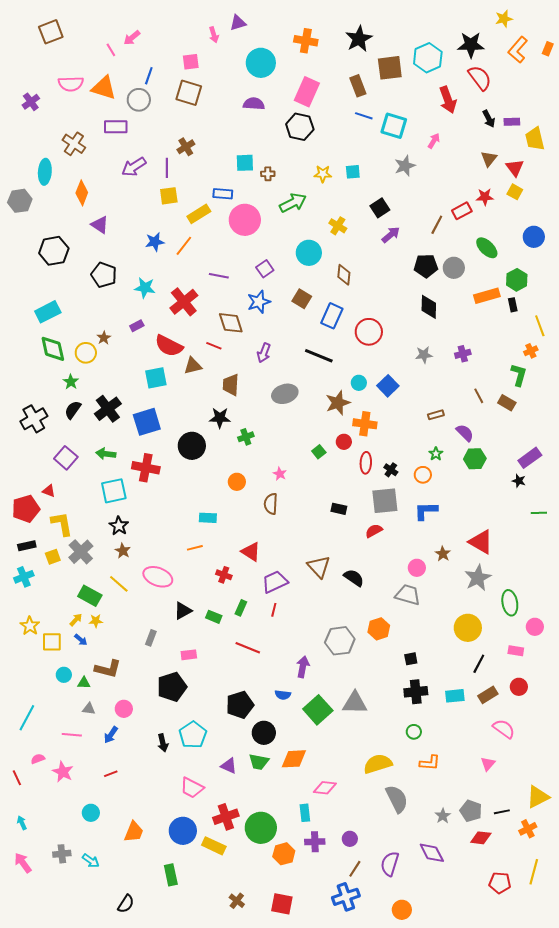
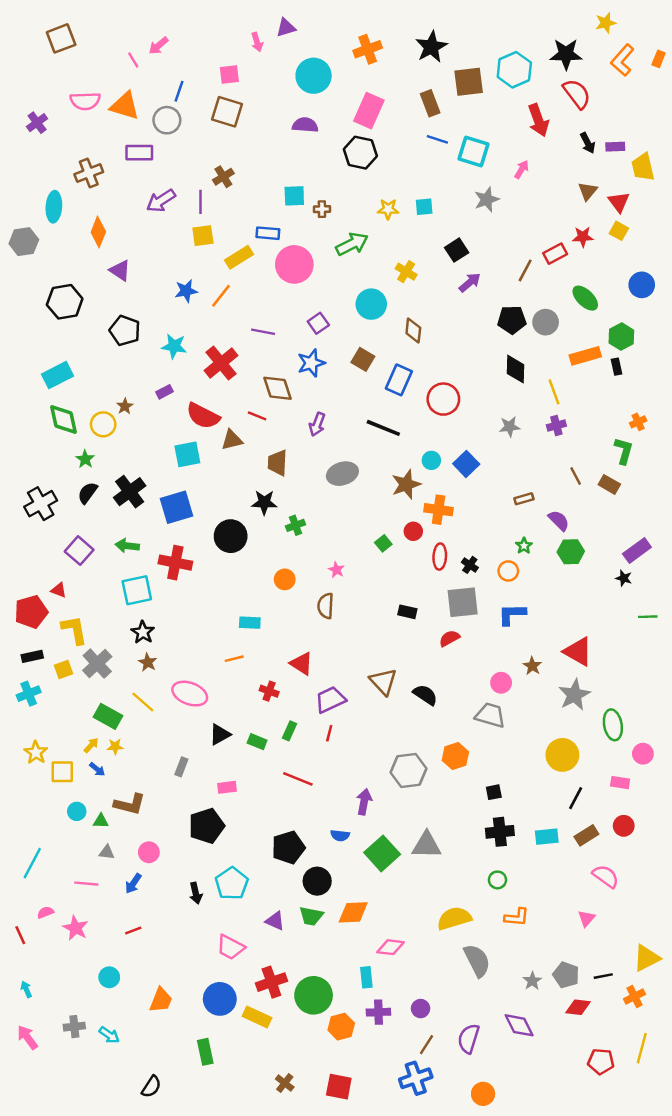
orange cross: (306, 41) -> (368, 49), turned -30
brown cross: (74, 144) -> (89, 173), turned 35
yellow line: (540, 326) -> (554, 392), moved

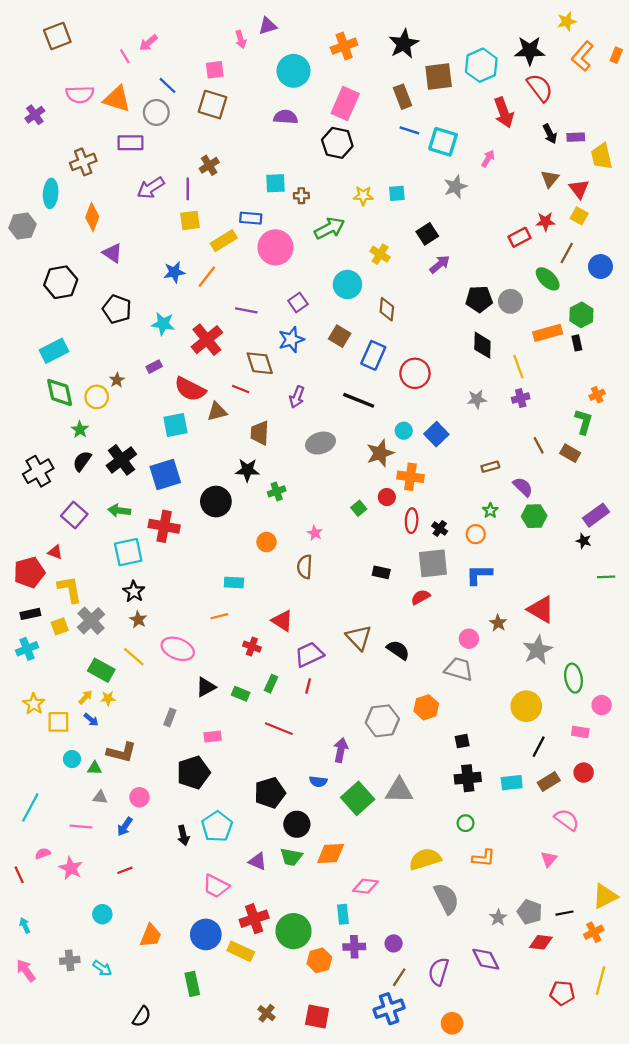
blue line: (179, 91) -> (168, 85), turned -66
brown line: (525, 270) -> (567, 253), moved

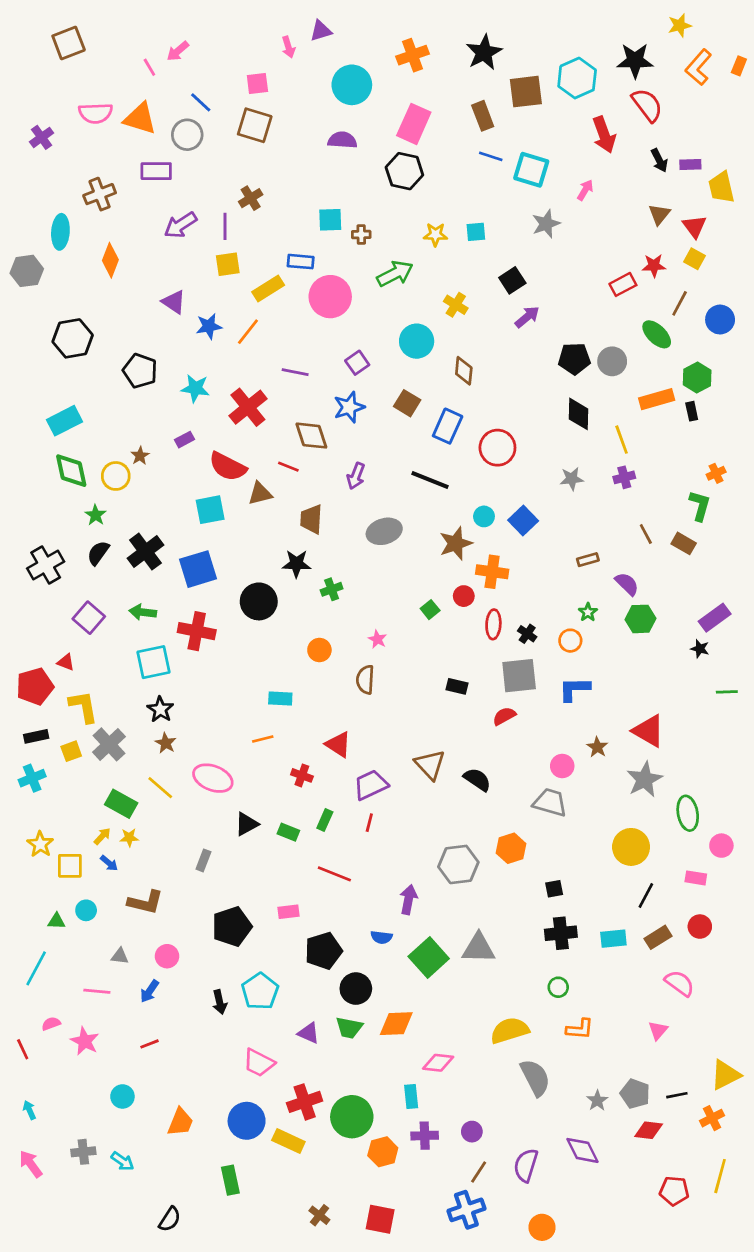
purple triangle: (112, 253) -> (174, 302), moved
pink rectangle: (213, 737) -> (288, 912), moved
green triangle: (94, 768) -> (56, 921), moved

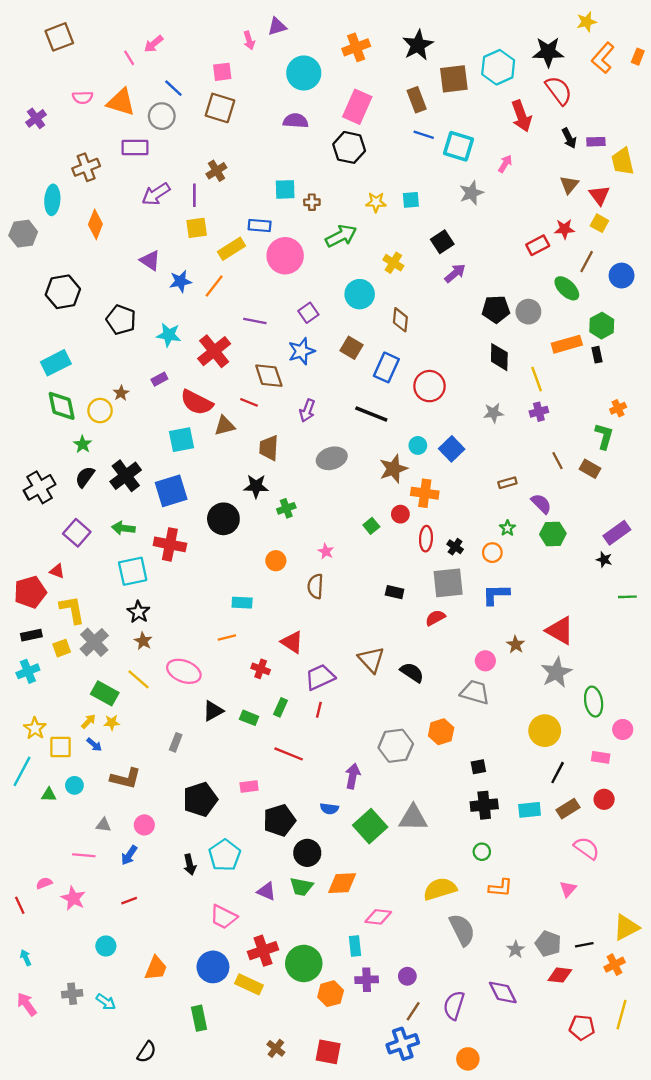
pink semicircle: (96, 113) -> (83, 97), size x0.7
cyan line: (36, 968) -> (22, 771), moved

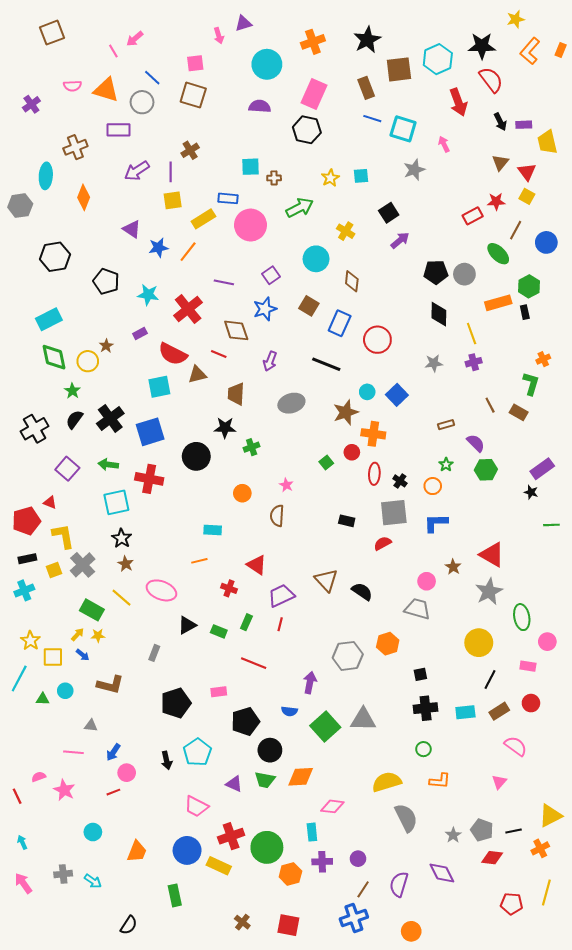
pink arrow: (505, 164) -> (444, 144), turned -56
yellow star: (376, 202) -> (330, 178), turned -30
pink circle: (144, 825) -> (127, 773), moved

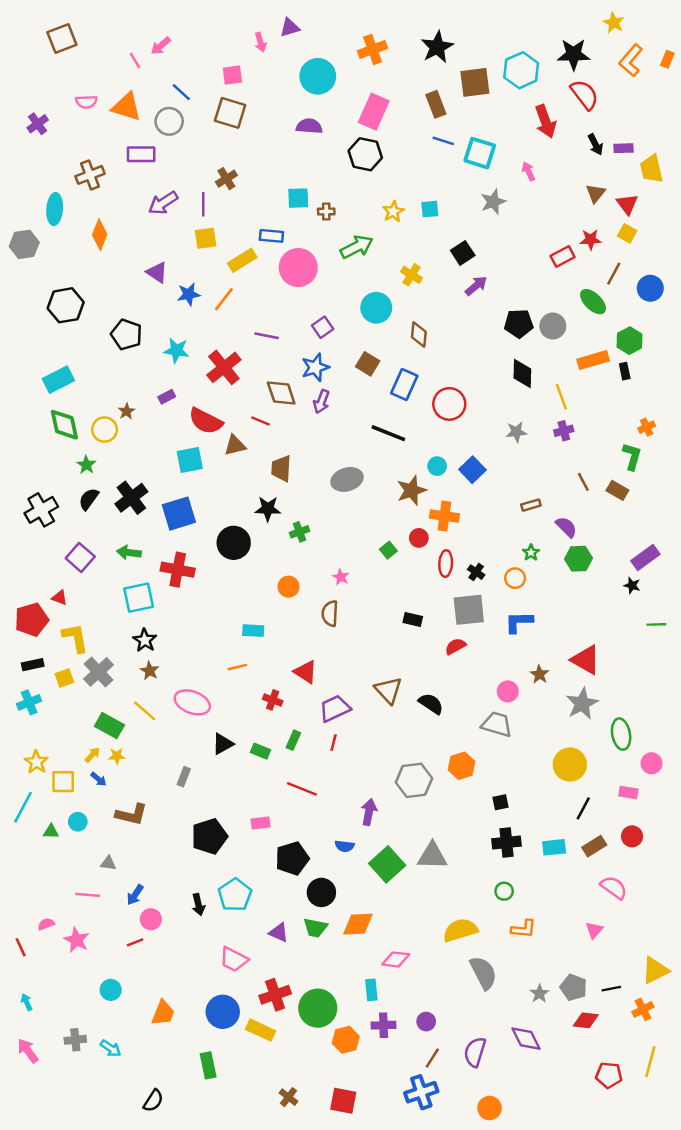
yellow star: (516, 19) -> (614, 23), turned -30
purple arrow: (270, 361) -> (321, 402), moved

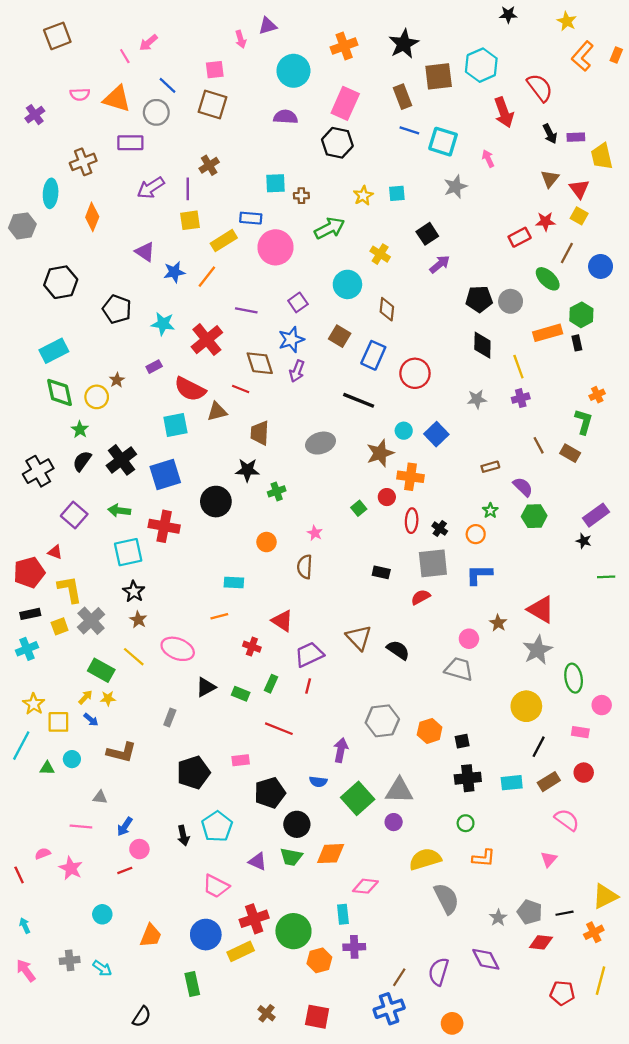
black star: (574, 54) -> (508, 15), moved, size x0.6
orange hexagon: (461, 766) -> (430, 731), moved
purple circle: (426, 1022) -> (394, 822), moved
yellow rectangle: (260, 1030) -> (241, 951), turned -50

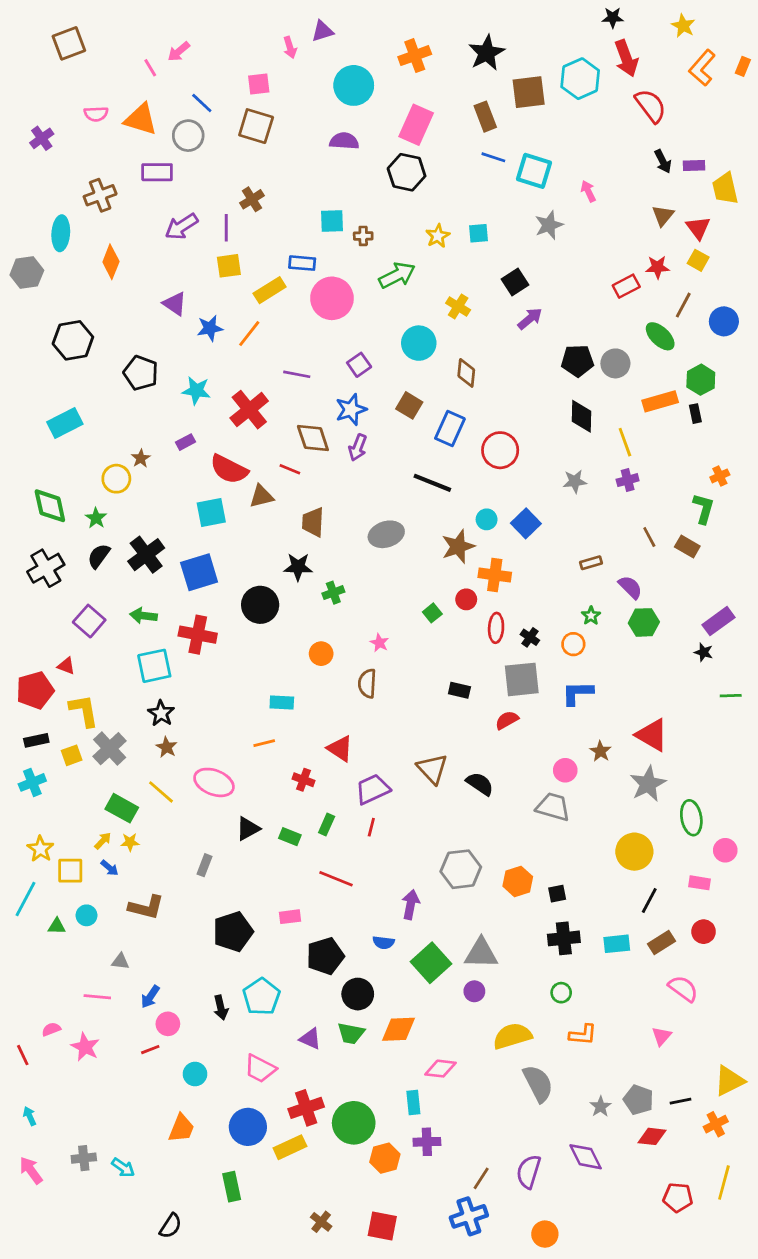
red arrow: (504, 112) -> (626, 58), moved
green diamond: (60, 392) -> (50, 506), moved
cyan circle: (102, 914) -> (195, 1074), moved

